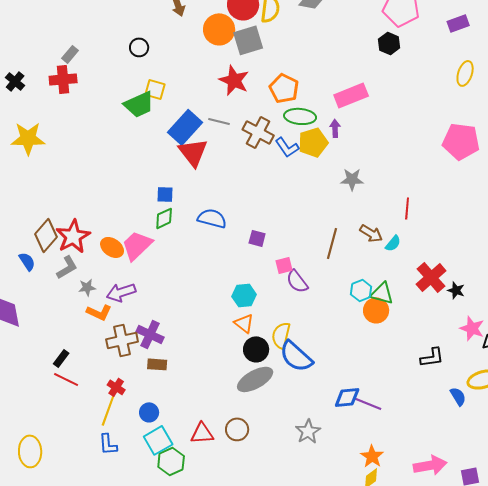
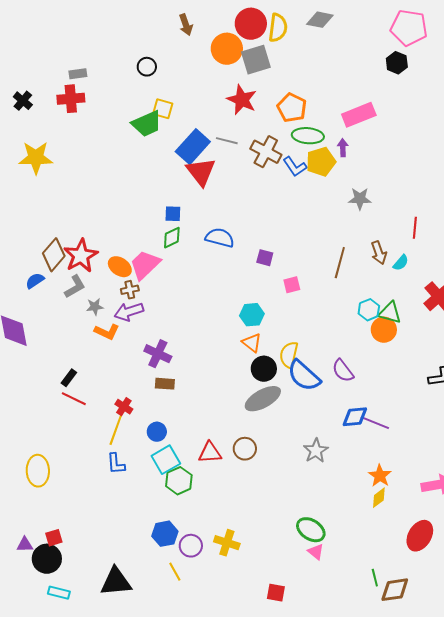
gray rectangle: (70, 54) -> (78, 74), turned 42
brown arrow: (371, 233) -> (379, 253), turned 40
blue semicircle: (27, 261) -> (35, 281), turned -90
purple semicircle: (297, 281) -> (343, 371), moved
brown cross: (122, 340) -> (130, 290), moved, size x0.6

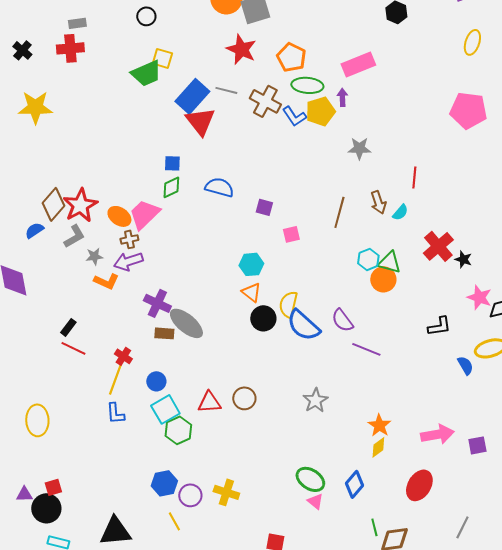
gray ellipse: (263, 399) -> (186, 323), moved, turned 69
blue diamond: (355, 417) -> (354, 484), moved, turned -44
purple line: (375, 423) -> (366, 349), moved

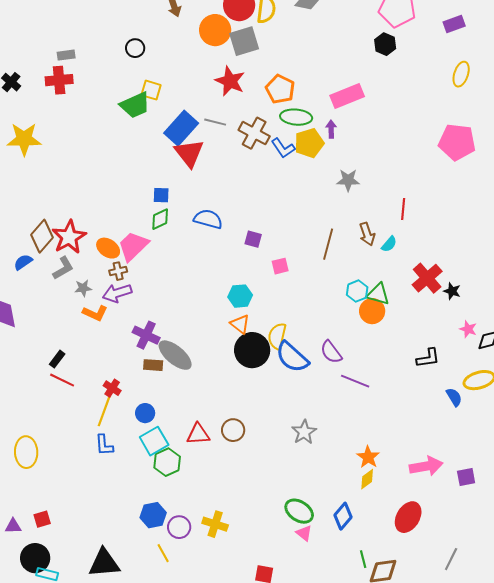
pink star: (479, 297) -> (468, 329), size x0.7
black circle: (263, 318) -> (252, 350), size x1.4
black circle: (46, 508) -> (35, 558), moved

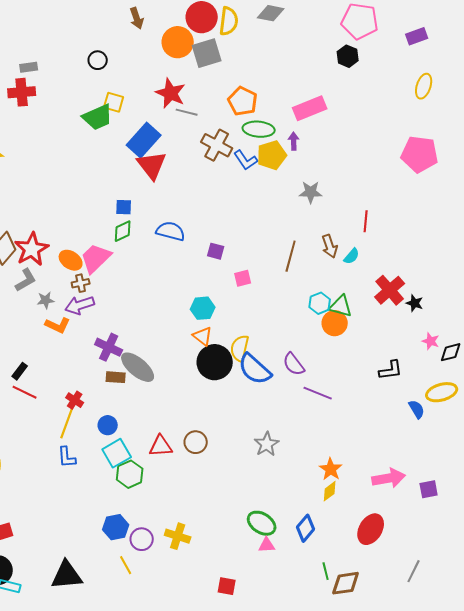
red star: (230, 81) -> (171, 93), moved
gray line: (215, 122) -> (187, 112), moved
pink triangle: (304, 533) -> (267, 545), turned -42

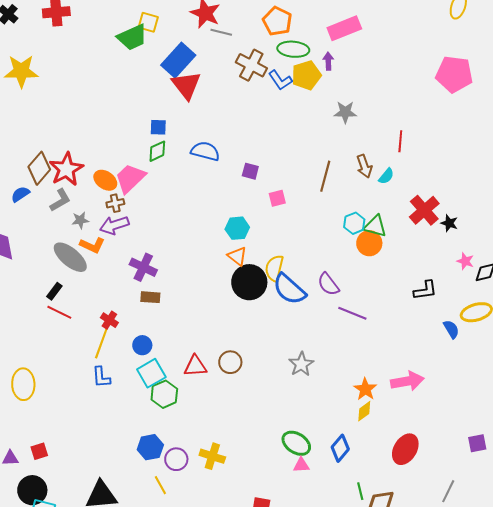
gray ellipse: (138, 367) -> (70, 257), moved
pink arrow: (389, 478) -> (407, 381), moved
purple square: (429, 489) -> (477, 443), moved

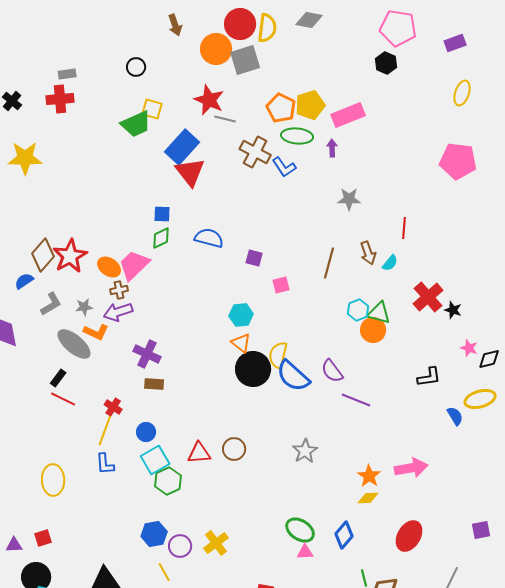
yellow pentagon: (306, 75) -> (310, 105), moved
gray L-shape: (60, 200) -> (51, 304), moved
yellow ellipse: (23, 384) -> (53, 480), moved
yellow diamond: (364, 411) -> (368, 498), turned 35
yellow cross: (212, 456) -> (216, 543), turned 35

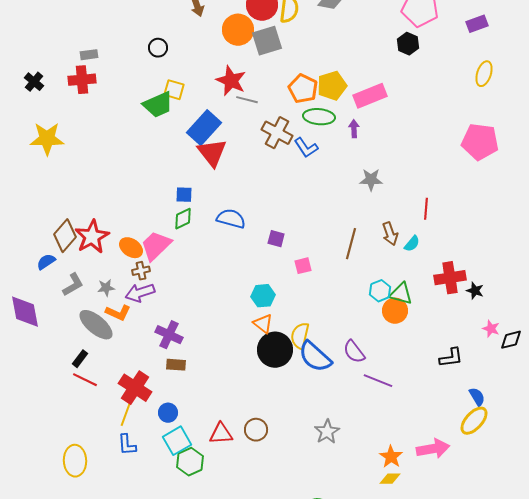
red cross: (428, 297) -> (450, 278), turned 32
yellow ellipse: (480, 399) -> (474, 421), moved, turned -32
red cross: (113, 407) -> (135, 388), size x1.8

